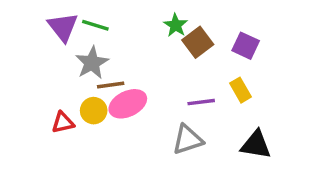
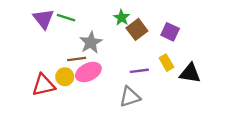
gray star: (92, 63) -> (91, 42), moved
red triangle: (63, 123) -> (43, 85), size x1.5
black triangle: (256, 145) -> (190, 73), moved

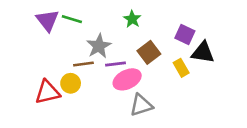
brown square: (137, 29) -> (149, 52), moved
purple line: (139, 71) -> (116, 64), moved
pink ellipse: (88, 72) -> (127, 79), moved
black triangle: (190, 73) -> (203, 52), moved

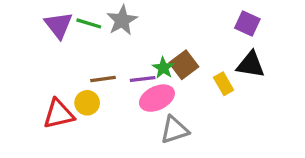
green star: (132, 19) -> (163, 68), moved
purple square: (185, 34) -> (247, 23), moved
gray star: (99, 46) -> (122, 20), moved

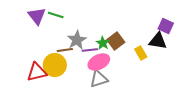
gray star: (122, 20) -> (77, 40), moved
purple square: (247, 23) -> (166, 26), moved
yellow circle: (87, 103) -> (55, 65), size x1.5
gray triangle: (174, 130) -> (99, 79), moved

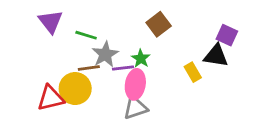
green line: (56, 15) -> (86, 35), moved
brown square: (116, 41) -> (159, 24), moved
pink ellipse: (99, 62) -> (135, 84), turned -55

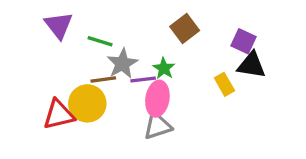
purple square: (227, 35) -> (244, 41), moved

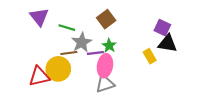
brown square: (185, 29) -> (106, 19), moved

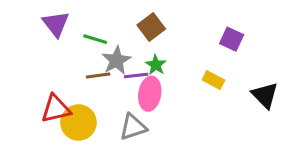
black triangle: (168, 43) -> (265, 95), moved, turned 36
yellow rectangle: (150, 56) -> (213, 80), turned -32
yellow circle: (58, 69) -> (78, 122), moved
gray triangle: (105, 84) -> (133, 127), moved

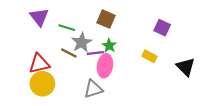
brown square: (151, 27) -> (106, 19), turned -30
brown line: (98, 76) -> (69, 53), turned 35
red triangle: (56, 109) -> (39, 64), moved
yellow circle: (78, 122) -> (42, 84), moved

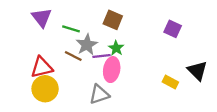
yellow rectangle: (149, 56) -> (170, 82), moved

